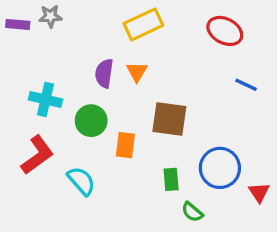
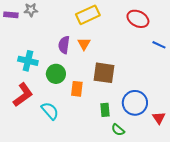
blue line: (246, 85) -> (159, 45), moved

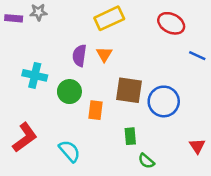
red L-shape: (23, 95) -> (25, 137), moved
blue circle: (135, 103) -> (164, 101), moved
cyan semicircle: (50, 111) -> (69, 151), moved

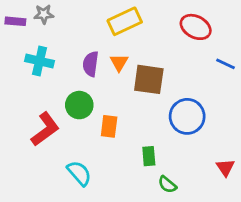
cyan cross: (35, 75) -> (40, 61), moved
brown square: (129, 90) -> (149, 79), moved
red L-shape: (25, 137) -> (45, 129), moved

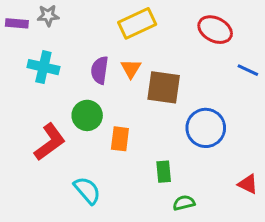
red triangle: (225, 167) -> (248, 184), turned -30
green semicircle: (167, 185) -> (184, 203), turned 126

